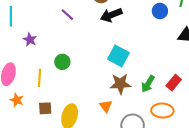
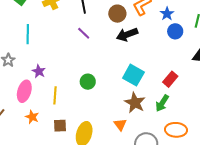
purple star: (30, 40) -> (39, 71), moved
green circle: (62, 62) -> (88, 82), moved
red rectangle: (174, 83) -> (170, 79), moved
brown star: (120, 84) -> (135, 103), turned 30

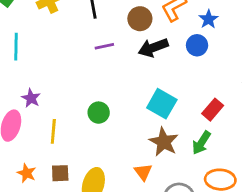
blue circle: (175, 31) -> (197, 45), moved
purple line: (84, 33) -> (104, 46), moved, turned -56
orange star: (32, 117) -> (27, 173), moved

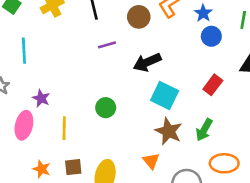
blue circle: (197, 45) -> (211, 36), moved
black arrow: (153, 48) -> (147, 62), moved
red rectangle: (213, 110) -> (213, 85), moved

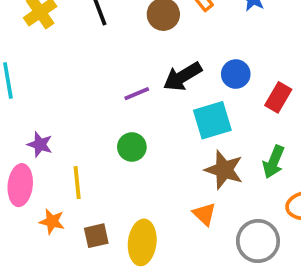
blue circle: (211, 36) -> (236, 74), moved
purple line: (107, 45) -> (137, 94), moved
cyan square: (165, 96) -> (212, 120), turned -36
orange star: (42, 169) -> (52, 221), moved

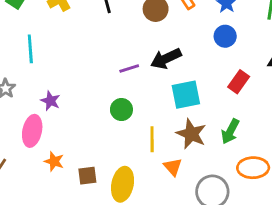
blue circle: (236, 74) -> (225, 36), moved
yellow line: (77, 183) -> (152, 139), moved

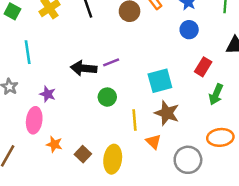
black arrow: (166, 59) -> (84, 68), moved, turned 35
green arrow: (230, 131) -> (216, 94), moved
brown square: (87, 176) -> (83, 154), turned -35

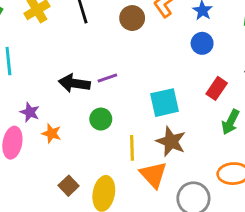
orange triangle: (153, 142) -> (153, 175), size x1.5
orange star: (54, 144) -> (51, 133), moved

